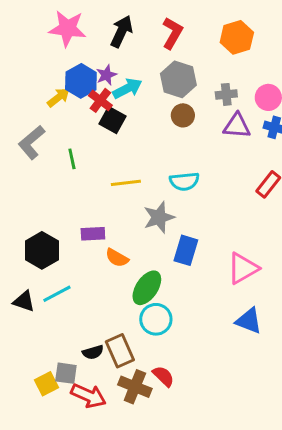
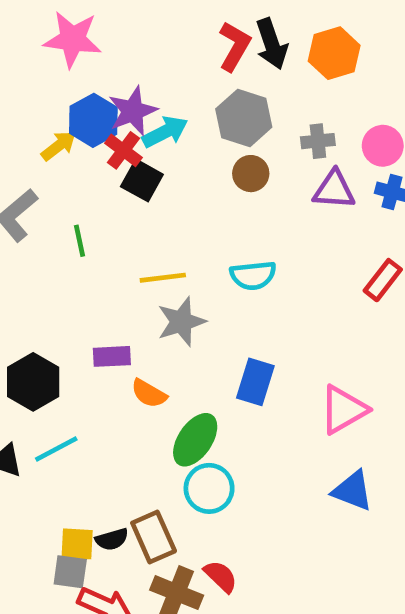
black arrow: (121, 31) -> (272, 44), moved, turned 136
purple star: (106, 75) -> (133, 111), size x1.5
gray star: (159, 217) -> (181, 322), moved
yellow square: (46, 384) -> (77, 544), moved, turned 30

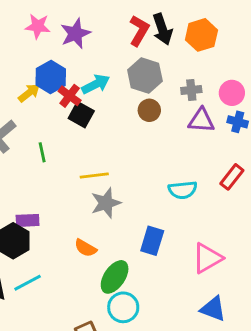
pink star: (72, 39) -> (38, 26), size x0.7
purple star: (133, 111) -> (75, 33), moved
cyan semicircle: (253, 275) -> (183, 190), moved
purple rectangle: (112, 356) -> (28, 220), moved

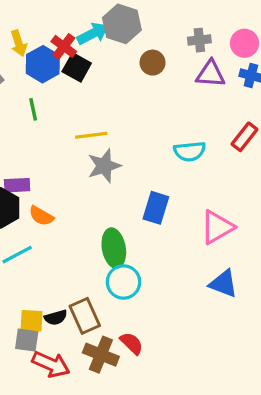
gray hexagon: (145, 76) -> (122, 24), moved
blue hexagon: (51, 77) -> (43, 64), moved
yellow arrow: (29, 93) -> (19, 43), turned 110
orange semicircle: (86, 248) -> (41, 216), moved
green ellipse: (115, 277) -> (114, 248), turned -44

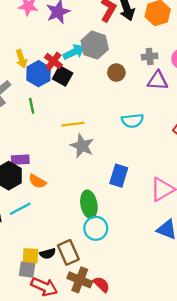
cyan semicircle: (190, 151) -> (132, 121), moved
gray star: (104, 166) -> (82, 146), turned -30
red semicircle: (132, 343) -> (102, 284), moved

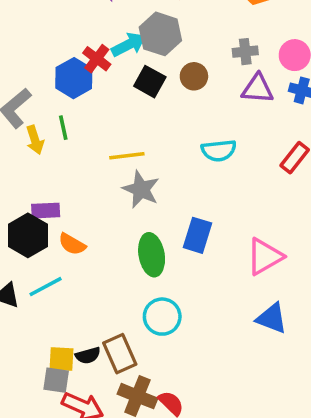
yellow arrow: (21, 59) -> (35, 140), moved
black square: (63, 76) -> (150, 82), moved
green ellipse: (89, 204) -> (152, 255), moved

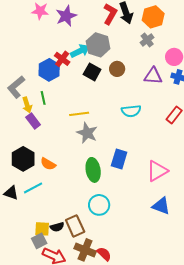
gray cross: (245, 52) -> (147, 40), moved, turned -32
purple rectangle: (46, 211) -> (33, 121), moved, turned 56
gray square: (56, 380) -> (39, 241), turned -35

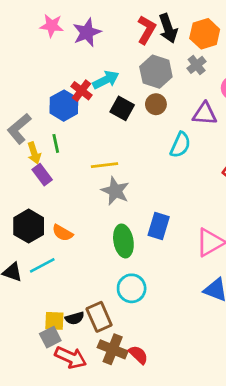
gray hexagon: (98, 45) -> (156, 72), moved
cyan semicircle: (131, 111) -> (180, 145), moved, turned -60

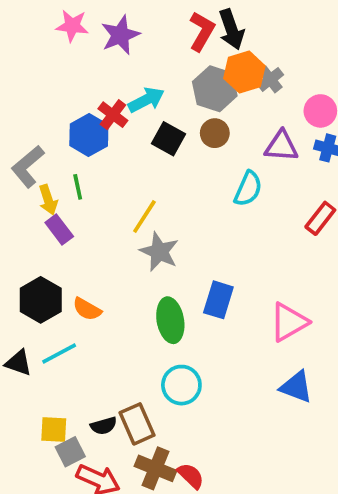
orange hexagon: (205, 34) -> (244, 72), moved
yellow line: (104, 165) -> (144, 216), turned -50
yellow square: (54, 321) -> (54, 429), moved

